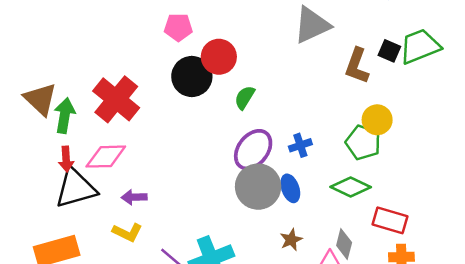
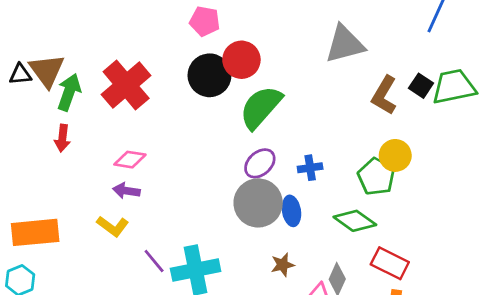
green semicircle: (245, 97) -> (261, 107), size x1.8
purple ellipse: (253, 150) -> (260, 163), size x0.7
pink diamond: (106, 157) -> (130, 160), moved, size x0.7
black triangle: (76, 188) -> (20, 74), moved, size x0.5

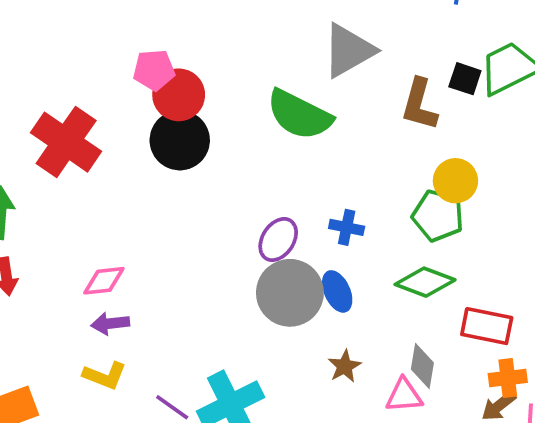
red circle: (241, 60) -> (179, 95), moved
red cross: (126, 85) -> (66, 142), moved
green semicircle: (261, 107) -> (299, 115), moved, turned -90
blue cross: (310, 168) -> (347, 227), turned 35

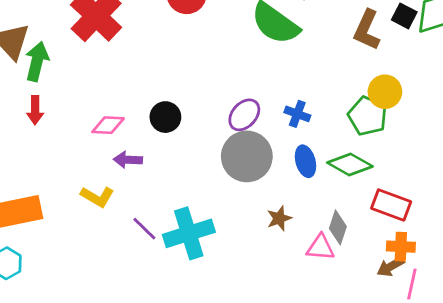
black circle: (180, 140) -> (165, 117), moved, size x0.7
blue ellipse: (337, 291) -> (305, 161), moved
purple arrow: (110, 323) -> (128, 160), moved

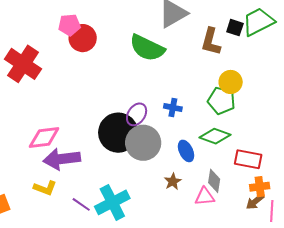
black circle: (165, 117) -> (118, 133), moved, size x1.8
pink diamond: (108, 125) -> (44, 138), size x1.4
purple arrow: (128, 160) -> (62, 159), size x1.8
blue ellipse: (305, 161) -> (186, 151), moved

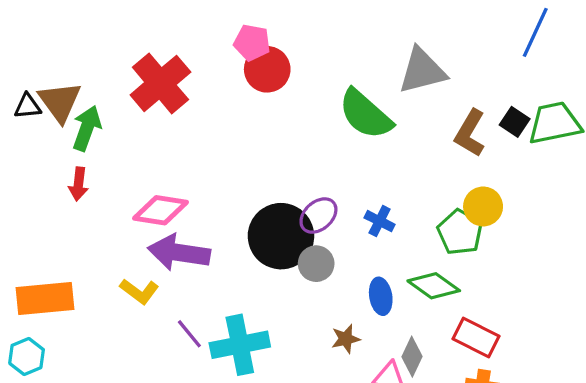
gray circle: (143, 143) -> (316, 264), size x0.6

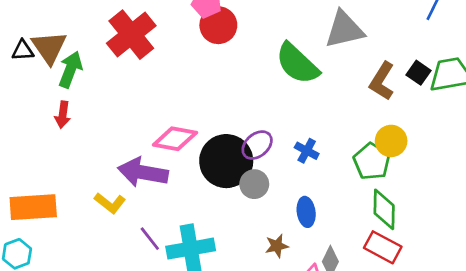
pink diamond: (161, 210) -> (175, 139), moved
green diamond: (434, 286) -> (384, 209), moved, turned 54

